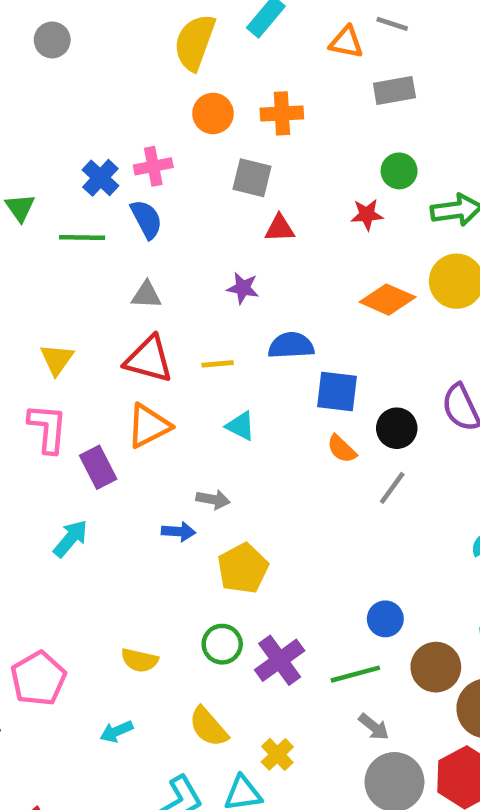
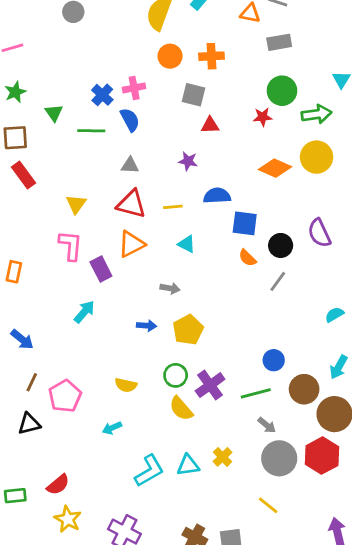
green circle: (399, 171) -> (282, 91), size x1.4
blue arrow: (179, 532) -> (147, 326), moved
yellow semicircle: (208, 727) -> (181, 409), moved
yellow cross: (277, 754) -> (223, 457), moved

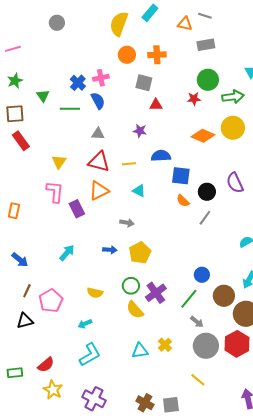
cyan arrow: (84, 312) -> (67, 253), moved
green line: (256, 393) -> (189, 299), turned -35
cyan L-shape: (149, 471) -> (90, 355), moved

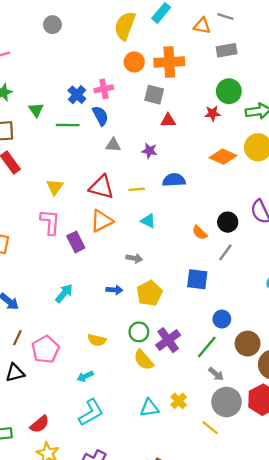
orange cross: (157, 55) -> (169, 62), size x1.4
gray triangle: (98, 134) -> (113, 145), moved
blue square: (181, 176) -> (197, 279), moved
yellow line: (198, 380) -> (210, 428), moved

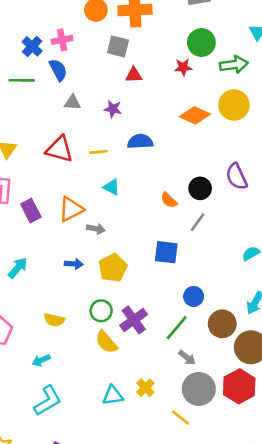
orange triangle: (102, 221) -> (71, 209), moved

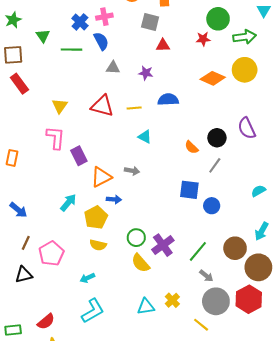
orange triangle: (71, 209) -> (101, 177), moved
yellow pentagon: (113, 268) -> (96, 217), moved
blue circle: (194, 296) -> (212, 206), moved

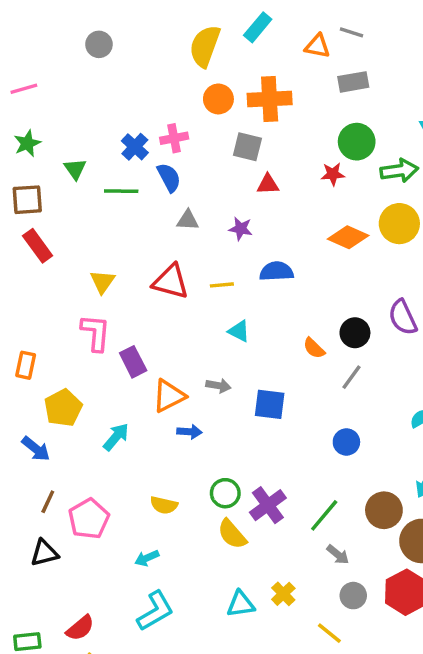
blue square: (189, 190) -> (270, 404), moved
yellow pentagon: (96, 217) -> (63, 408), moved
gray circle: (216, 301) -> (353, 596), size x0.6

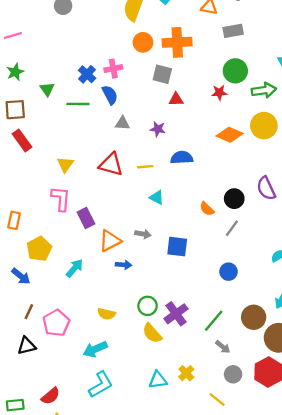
cyan arrow: (147, 558) -> (95, 349), size x1.5

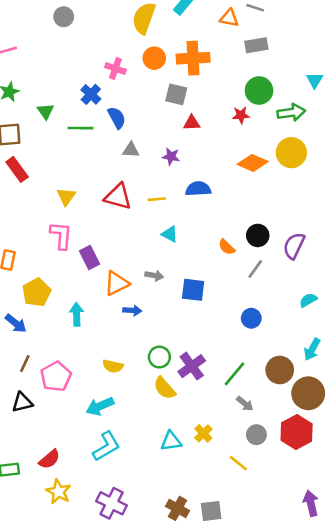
pink cross: (113, 69) -> (115, 69), moved, turned 30
purple semicircle: (266, 188) -> (294, 246), moved, turned 50
cyan arrow: (75, 268) -> (77, 314), turned -42

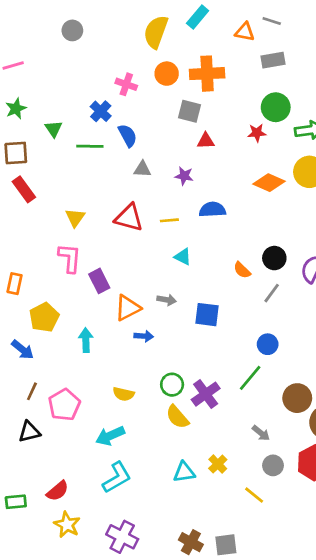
green line: (234, 374) -> (250, 378), moved

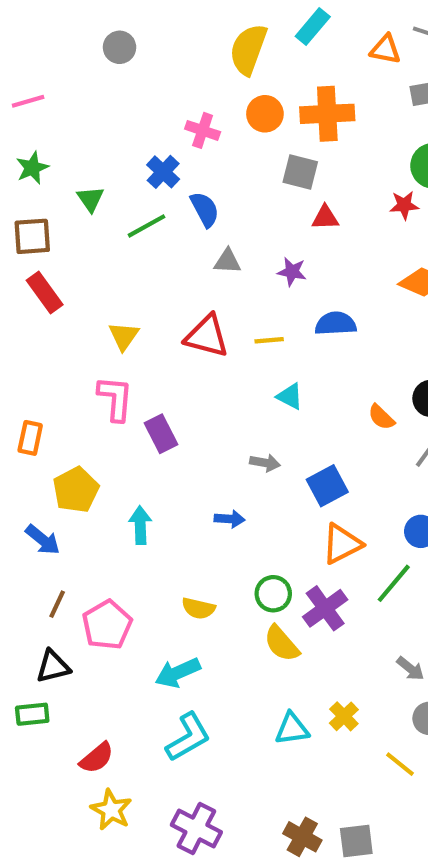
green line: (90, 146) -> (147, 226), turned -30
orange triangle: (128, 308) -> (342, 544), moved
blue square: (207, 315) -> (327, 486), turned -35
green rectangle: (16, 502) -> (32, 714), moved

